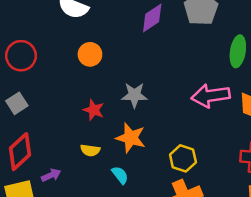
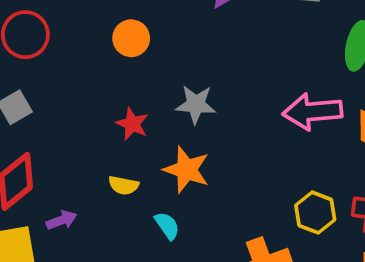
yellow hexagon: (183, 158) -> (315, 213), moved

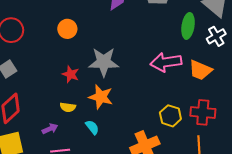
gray star: (196, 104) -> (104, 62), size x1.4
purple arrow: (62, 220) -> (50, 129), moved

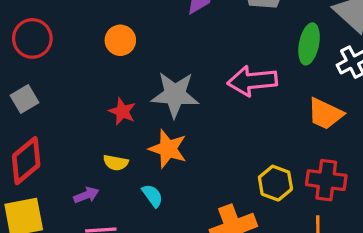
pink arrow: (166, 62) -> (252, 81), moved

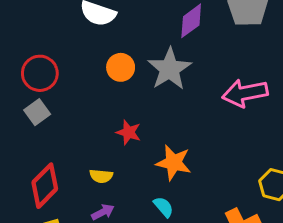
gray star: (175, 95) -> (169, 69), moved, turned -30
gray square: (25, 99) -> (37, 112), moved
yellow semicircle: (116, 163) -> (101, 176), moved

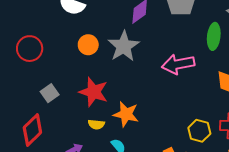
gray square: (37, 112) -> (50, 93), moved
red star: (129, 132) -> (94, 92), size x1.6
yellow semicircle: (101, 176) -> (96, 124), moved

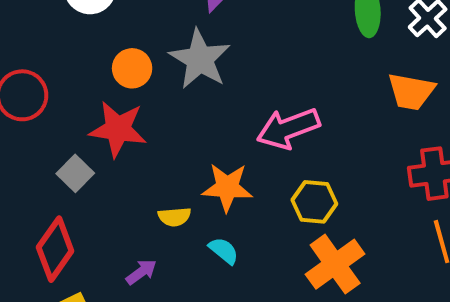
pink arrow: (178, 64) -> (288, 128), moved
red star: (94, 92) -> (118, 129), moved
yellow hexagon: (199, 131) -> (314, 202), moved

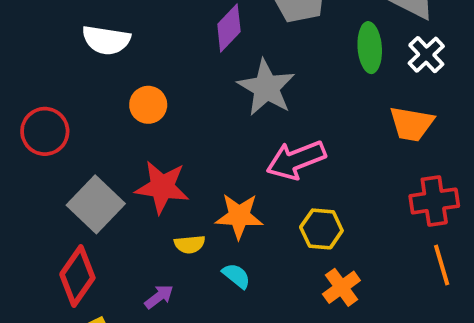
gray star: (200, 59) -> (266, 88), moved
red star: (118, 129) -> (162, 187), moved
gray square: (75, 173) -> (96, 204), size x1.6
orange cross: (335, 264) -> (341, 287), size x0.7

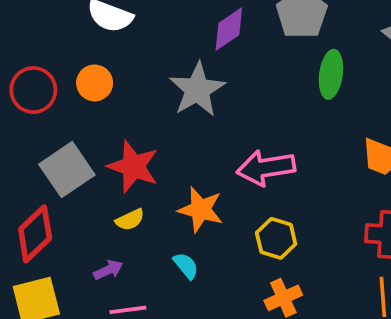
green ellipse: (370, 48) -> (331, 74), moved
gray star: (266, 88) -> (197, 90), moved
orange circle: (148, 105) -> (95, 83), moved
yellow semicircle: (190, 244) -> (130, 220), moved, turned -32

